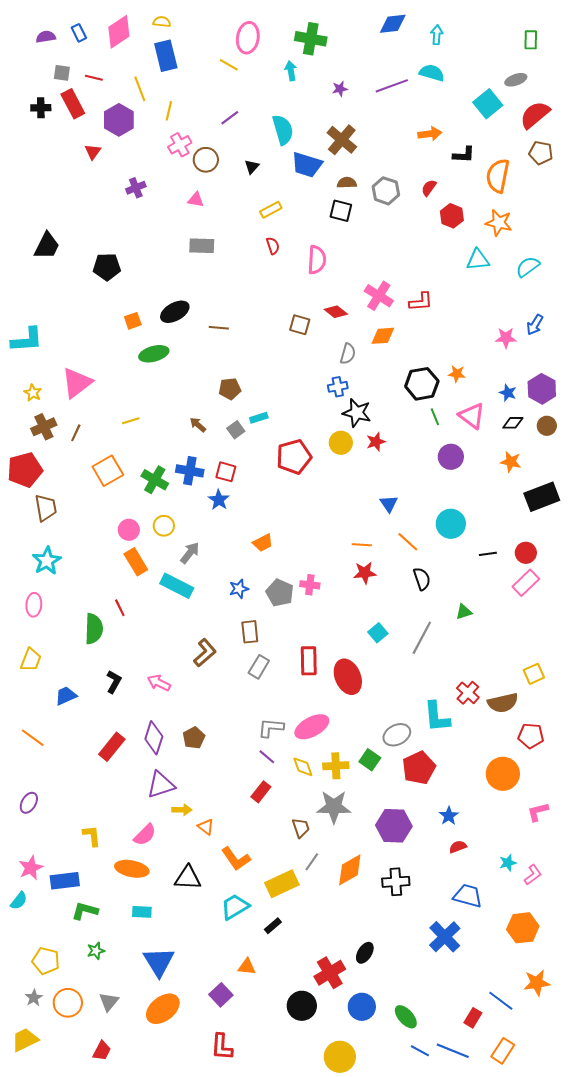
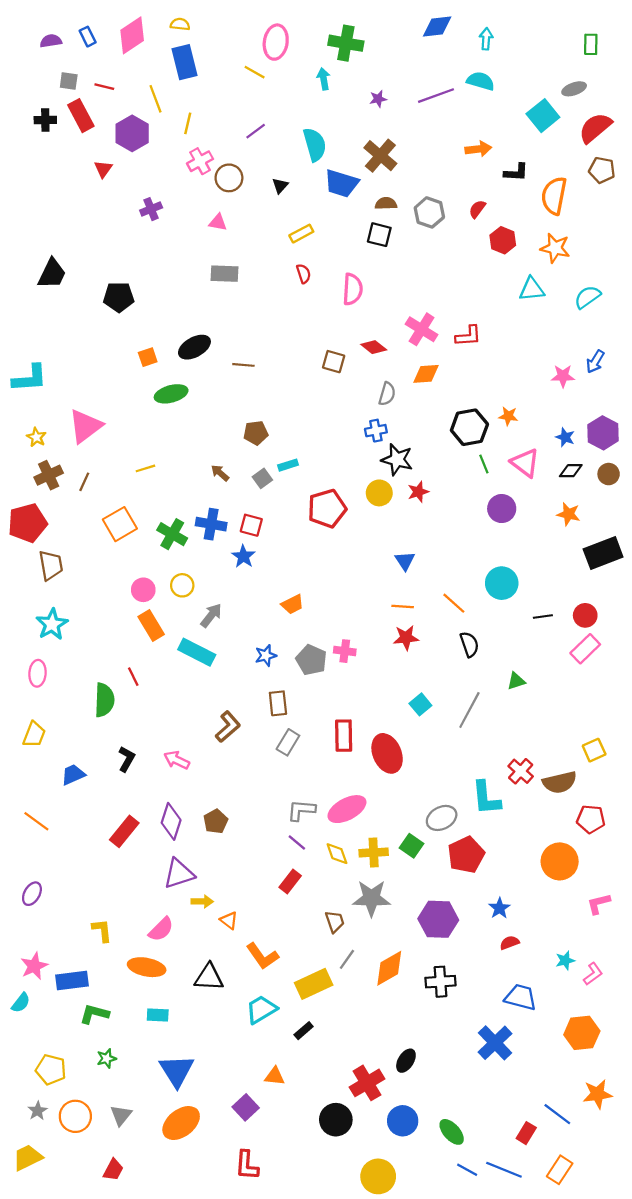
blue triangle: (389, 504) -> (405, 561), moved

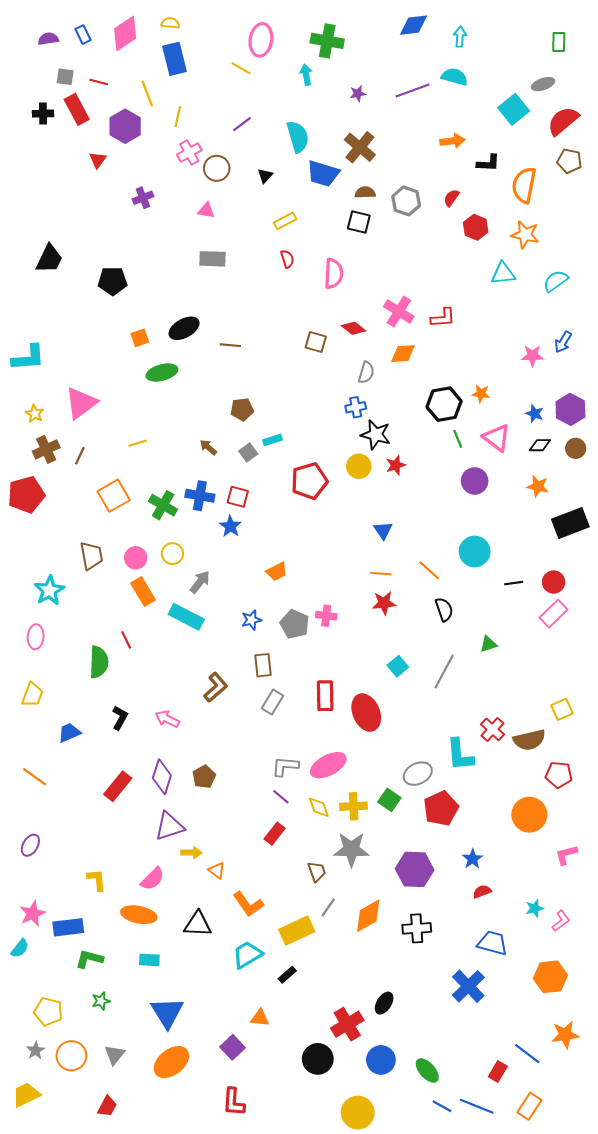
brown trapezoid: (51, 565) -> (91, 556), moved

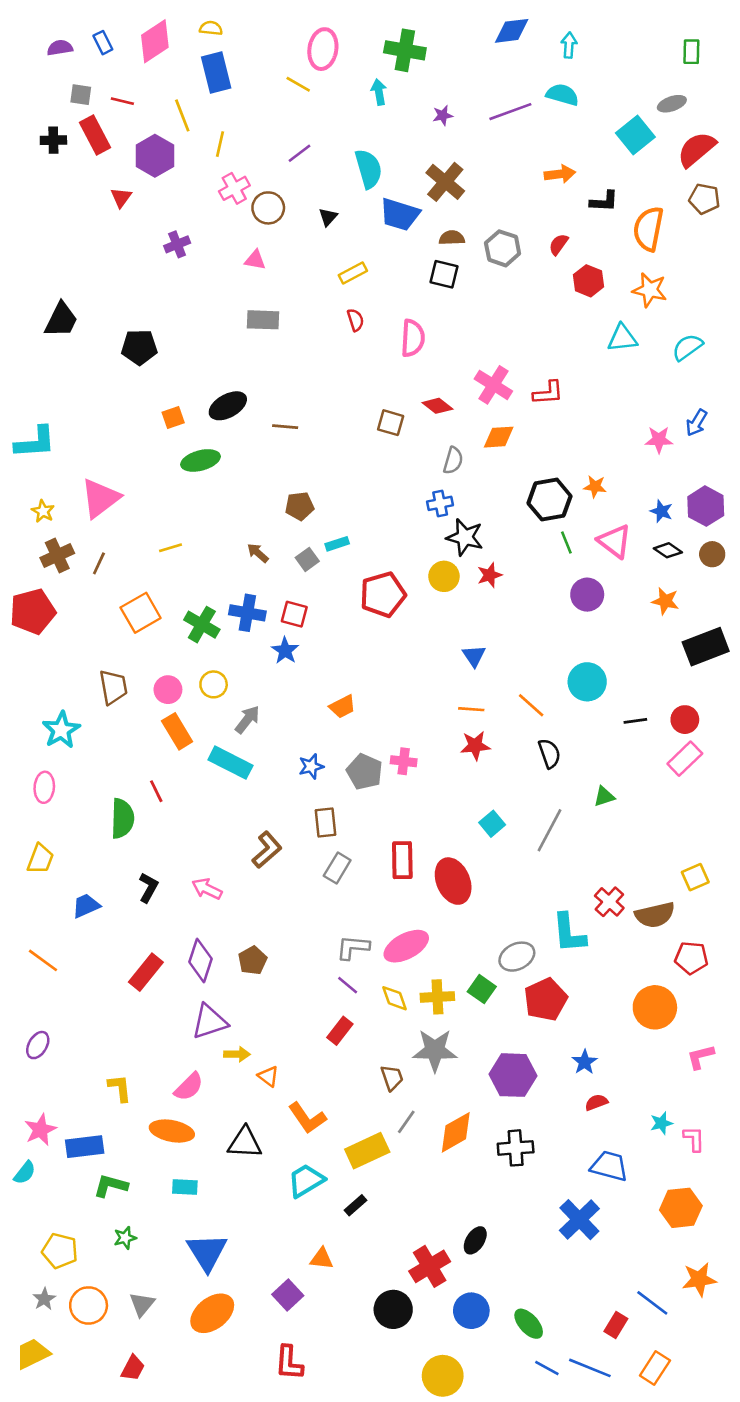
black diamond: (540, 445) -> (668, 550), turned 35
pink L-shape: (561, 921) -> (694, 1139), turned -55

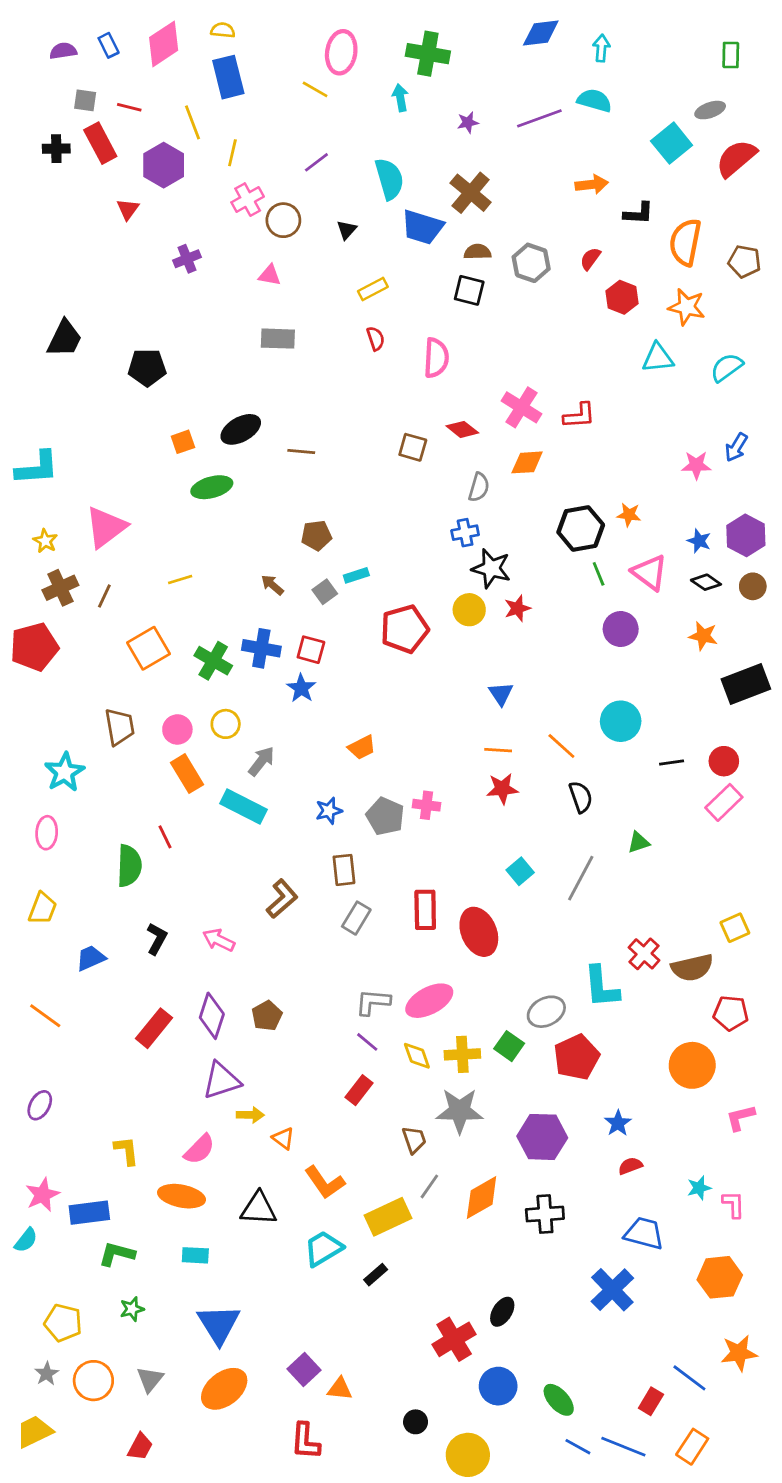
brown pentagon: (704, 199) -> (745, 261), moved
orange triangle: (322, 1259) -> (340, 1389), moved
black circle: (393, 1309) -> (416, 1422), moved, size x0.6

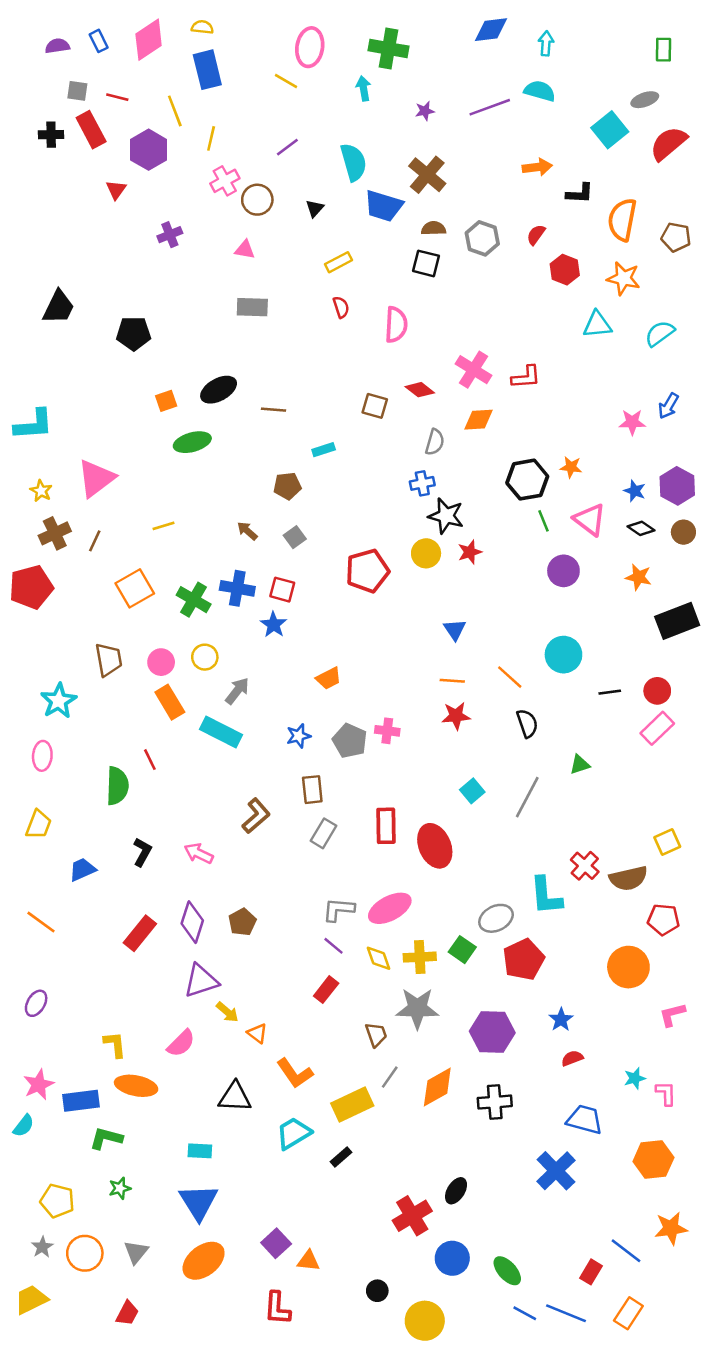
cyan rectangle: (356, 575) -> (324, 450), moved
yellow arrow: (250, 1115) -> (227, 1012), turned 40
orange ellipse: (182, 1196) -> (136, 1086), moved
cyan rectangle: (195, 1255) -> (200, 1151), moved

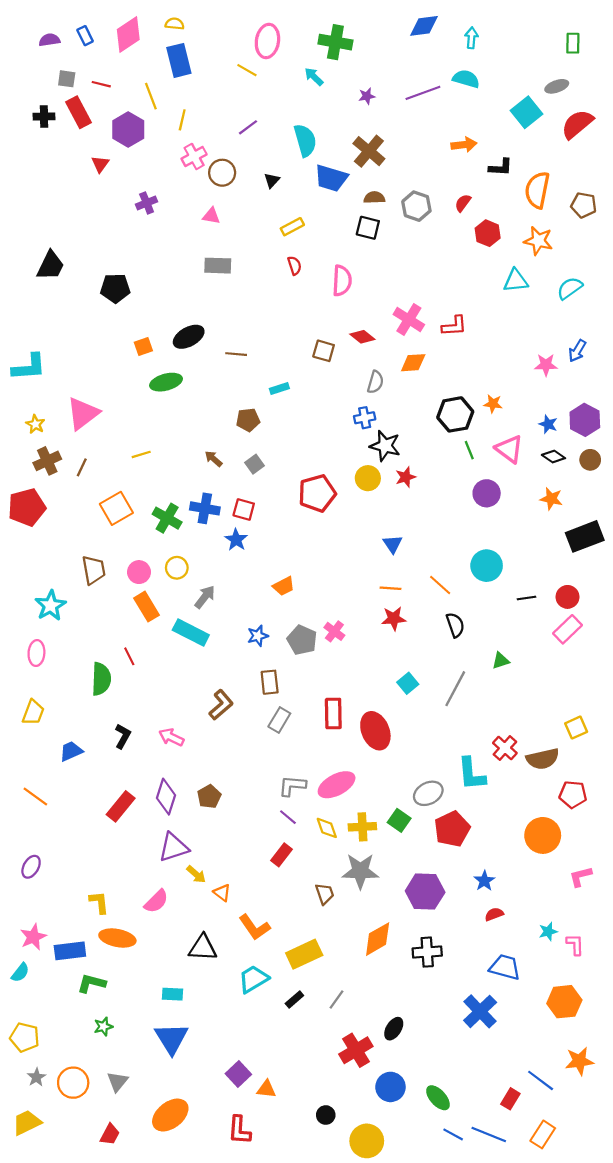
cyan arrow: (364, 88) -> (314, 77), turned -36
pink cross: (387, 731) -> (334, 631), turned 30
gray line: (390, 1077) -> (337, 1000), moved
yellow pentagon: (57, 1201) -> (25, 1037), moved
orange ellipse: (204, 1261) -> (170, 1115), moved

